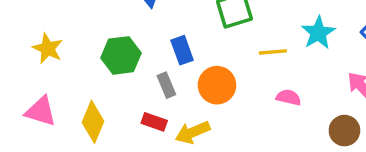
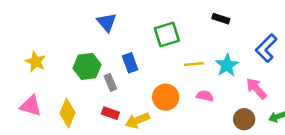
cyan star: (318, 33) -> (227, 65), moved
gray rectangle: (166, 85) -> (110, 82), moved
orange circle: (217, 85) -> (166, 97), moved

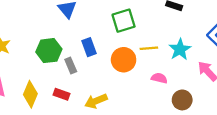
orange circle: (166, 97) -> (124, 60), moved
red rectangle: (110, 113) -> (61, 94), moved
brown circle: (244, 119) -> (182, 100), moved

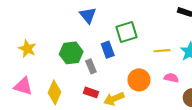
green square: (124, 21) -> (126, 32), moved
orange circle: (124, 60) -> (139, 80), moved
red rectangle: (61, 94) -> (91, 92), moved

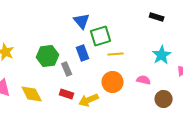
blue triangle: (88, 15) -> (82, 21), moved
yellow line: (162, 51) -> (116, 54), moved
yellow diamond: (54, 92) -> (32, 94), turned -50

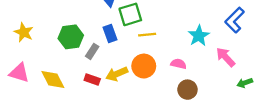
gray rectangle: (67, 69) -> (92, 51), turned 56
brown circle: (164, 99) -> (187, 90), moved
yellow arrow: (89, 100) -> (117, 74), moved

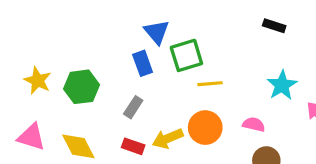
blue rectangle: (110, 34) -> (143, 63), moved
green hexagon: (71, 37) -> (81, 87), moved

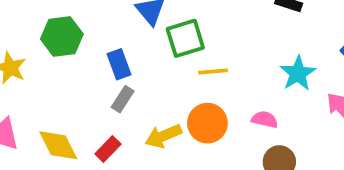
blue rectangle: (143, 63) -> (119, 64), moved
green hexagon: (81, 87) -> (62, 37), moved
red rectangle: (133, 146) -> (108, 149), moved, turned -65

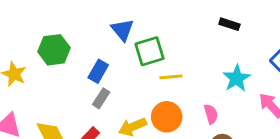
blue rectangle: (119, 64) -> (98, 71), turned 50
pink semicircle: (265, 119) -> (211, 114), turned 60

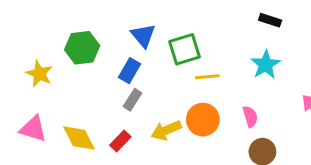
blue triangle: (122, 30) -> (143, 36), moved
cyan star: (237, 78) -> (266, 65), moved

